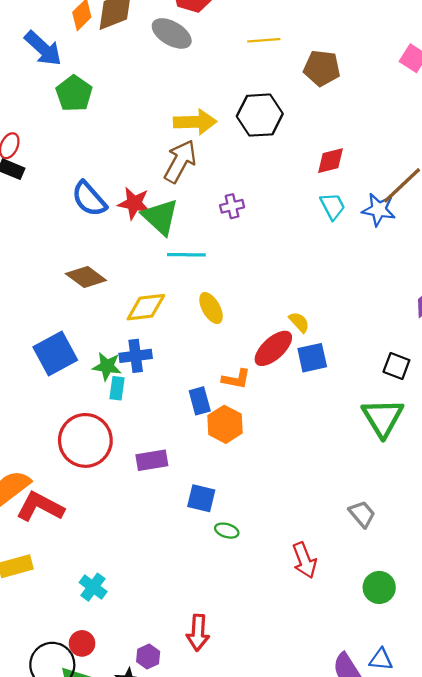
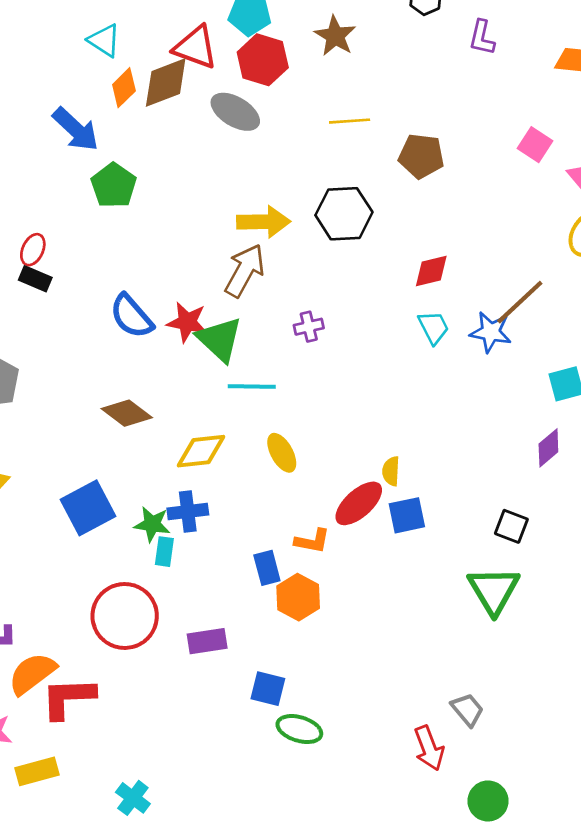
yellow semicircle: (299, 322) -> (391, 471), turned -135
red L-shape: (40, 507) -> (68, 698), turned -30
green ellipse: (227, 531) -> (299, 729), size x1.5
red arrow: (305, 560) -> (429, 748), moved

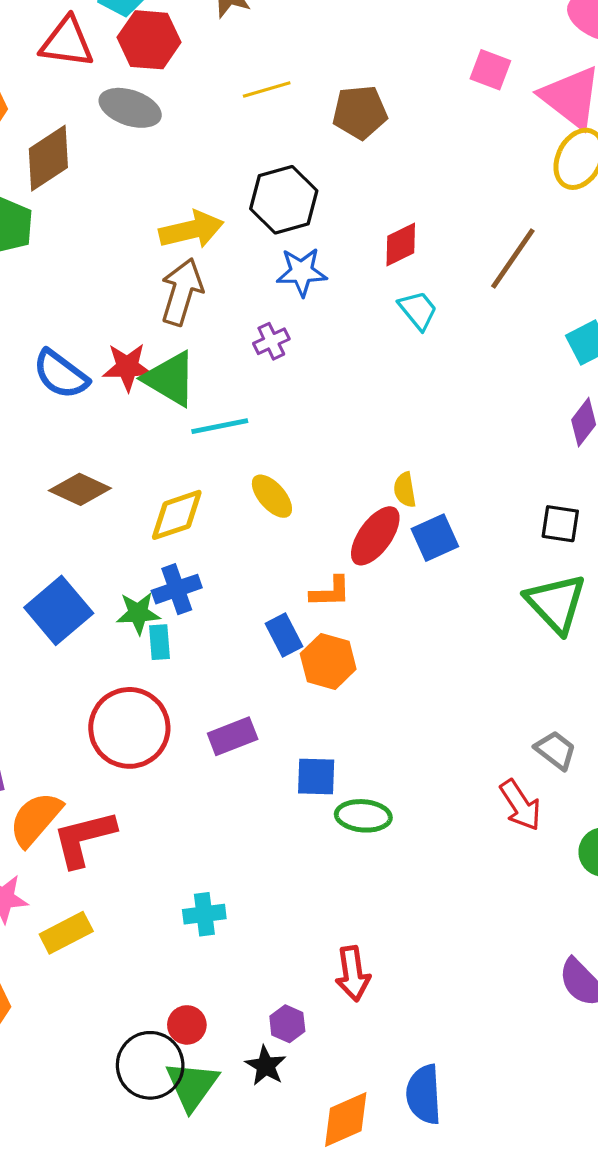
brown diamond: (166, 83) -> (48, 158), moved
blue star: (491, 332) -> (302, 272), moved
cyan cross: (133, 798) -> (204, 914), moved, turned -32

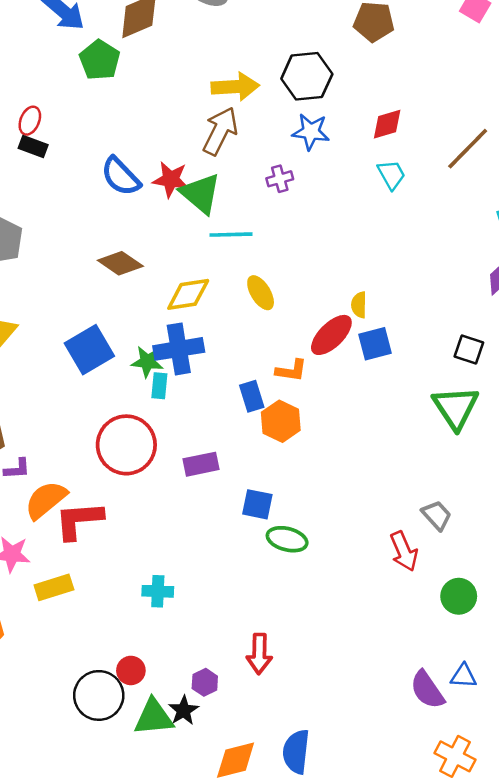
blue cross: (177, 589) -> (179, 349), size x1.4
green triangle: (192, 1085) -> (154, 717), moved, turned 39

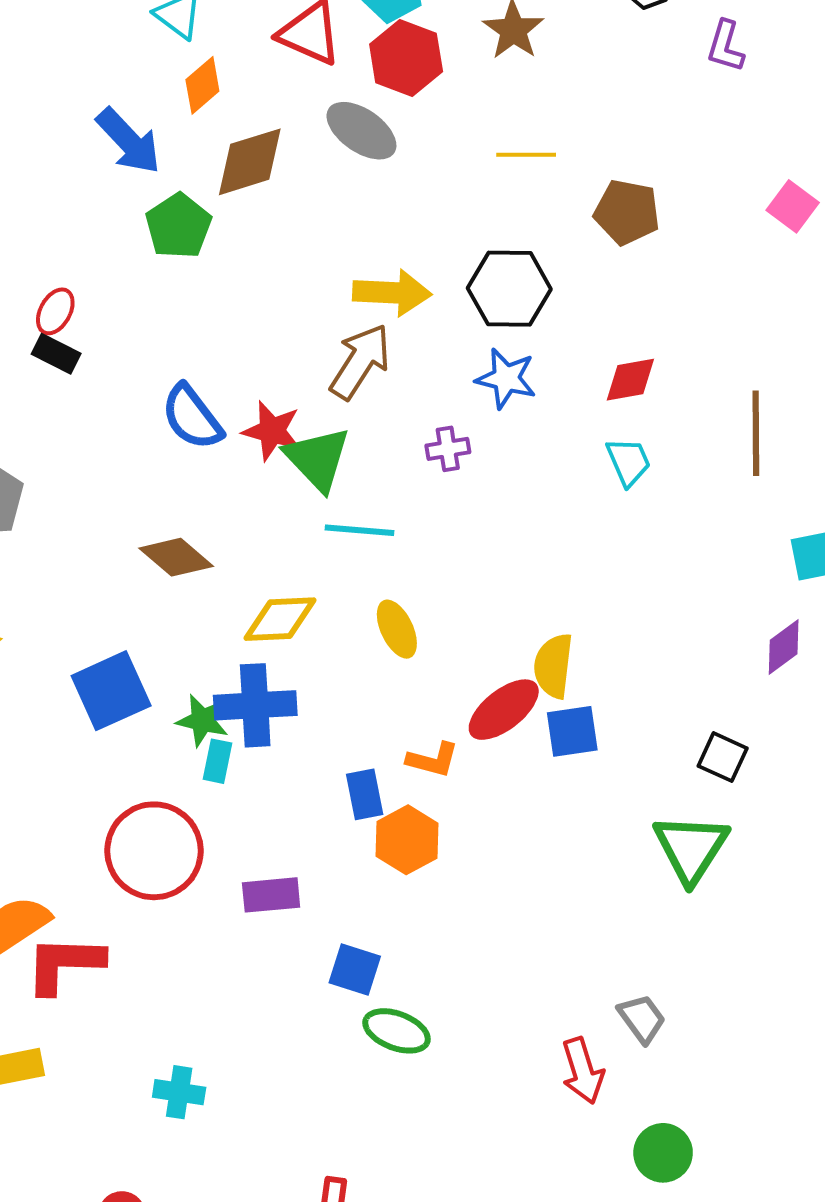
brown line: (468, 149) -> (756, 433), turned -51
yellow semicircle: (359, 305) -> (553, 666), size x1.5

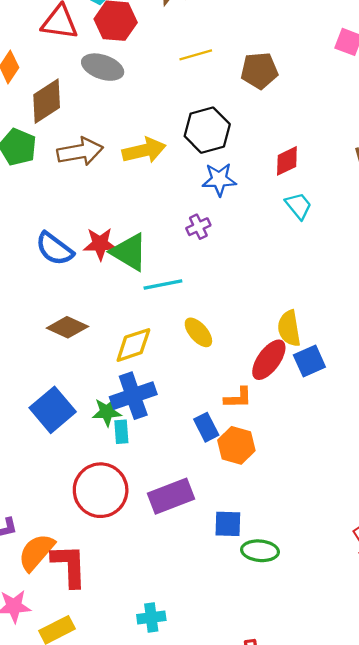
brown arrow: (360, 362) -> (80, 152), moved, turned 63
purple rectangle: (271, 895) -> (171, 496), size x1.4
red L-shape: (64, 964) -> (69, 566), turned 102

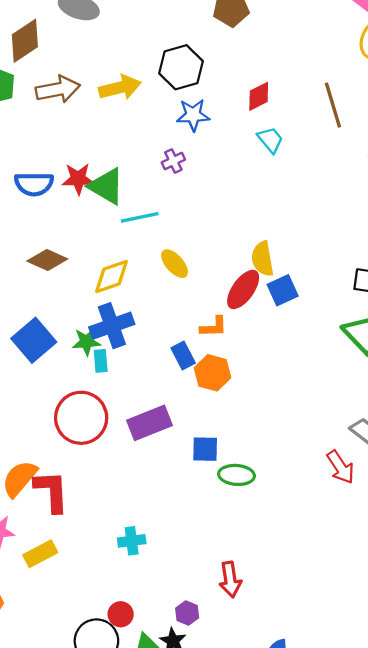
blue semicircle: (55, 249) -> (34, 184), turned -36

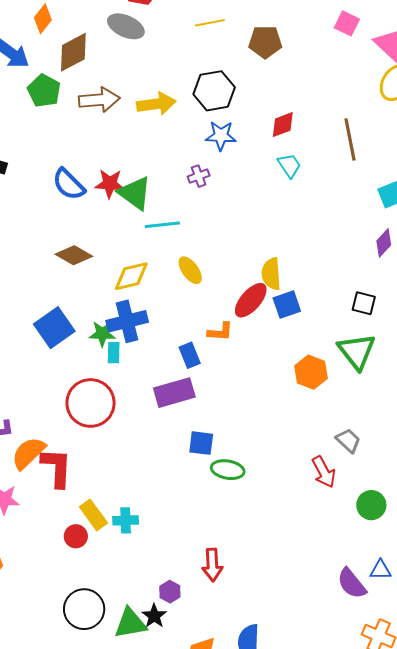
blue semicircle: (34, 184) -> (69, 184), turned 39
orange hexagon: (212, 373) -> (311, 372), moved
purple rectangle: (149, 423) -> (174, 393), moved
yellow rectangle: (40, 554) -> (93, 515), moved, turned 76
red circle: (121, 614) -> (76, 536), moved

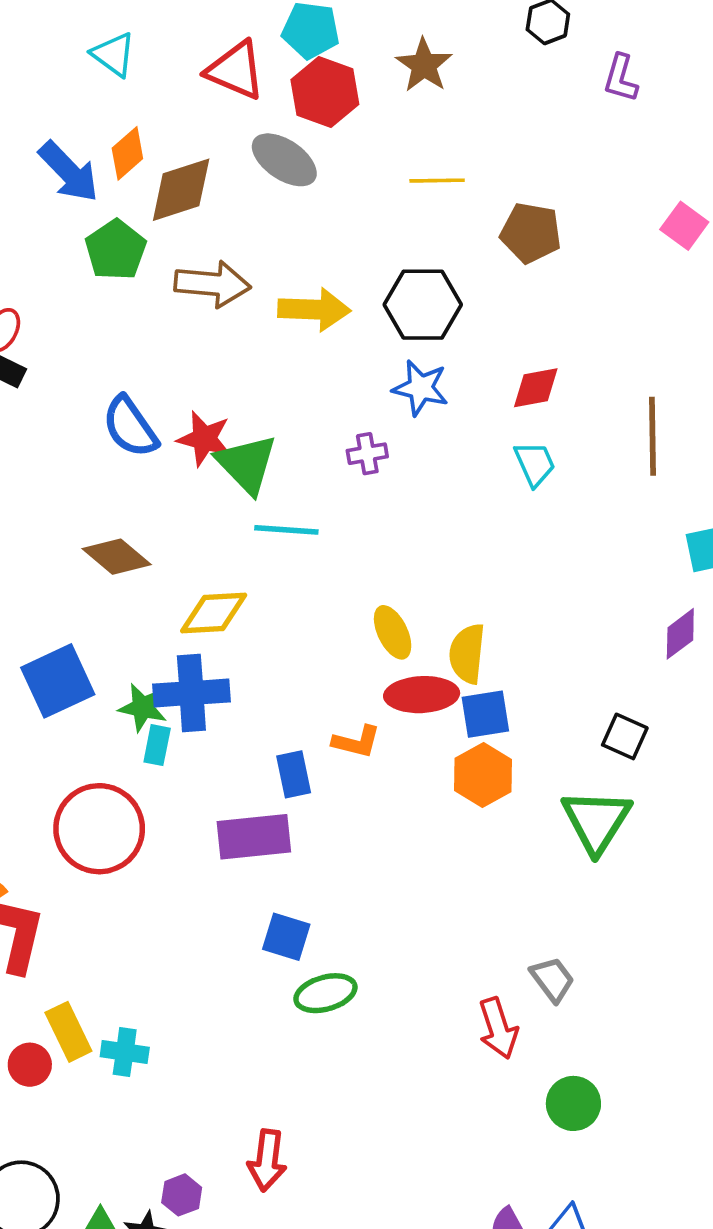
orange diamond: (43, 19) -> (127, 153), moved
yellow ellipse: (190, 270) -> (393, 632), moved
red ellipse: (251, 300) -> (422, 695), turned 36
orange hexagon: (311, 372) -> (483, 775), moved
green ellipse: (228, 470) -> (325, 993), turned -36

